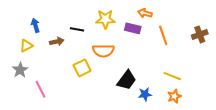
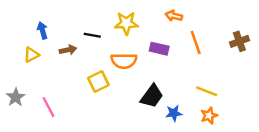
purple rectangle: (133, 28) -> (159, 49), moved
gray star: (20, 70) -> (16, 97), moved

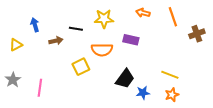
orange line: (196, 43) -> (173, 17), moved
yellow triangle: (31, 55) -> (16, 45), moved
pink line: (48, 107) -> (40, 88), turned 36

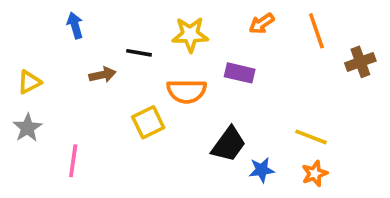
orange arrow: (143, 13) -> (262, 24), turned -48
blue arrow: (35, 25) -> (75, 25), moved
gray star: (13, 80) -> (27, 128), moved

